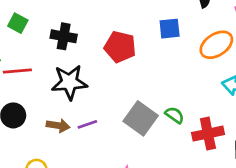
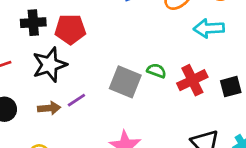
red pentagon: (120, 47) -> (70, 29), moved

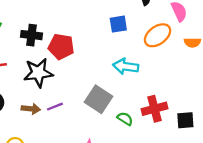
cyan arrow: (209, 28) -> (126, 66), moved
green semicircle: (157, 71) -> (125, 119), moved

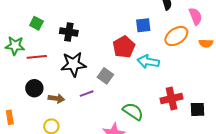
red pentagon: (61, 47) -> (124, 47), moved, turned 30
gray square: (98, 99) -> (105, 76), moved, size x0.7
brown arrow: (31, 109) -> (56, 98), moved
green semicircle: (125, 119) -> (133, 111), moved, size x1.5

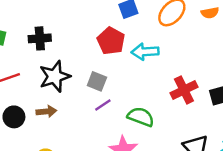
purple line: (87, 94) -> (103, 105), moved
brown arrow: (56, 98) -> (46, 111), moved

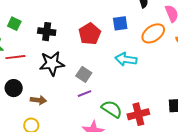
red pentagon: (111, 41) -> (90, 34), moved
red cross: (184, 90) -> (138, 114), moved
brown arrow: (46, 111) -> (38, 100), moved

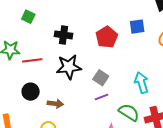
green square: (14, 24) -> (28, 17), moved
cyan arrow: (126, 59) -> (142, 83), moved, turned 65

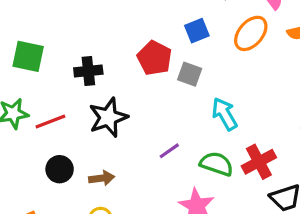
green square: (28, 17) -> (28, 56), size x1.5
gray square: (101, 78) -> (190, 74), moved

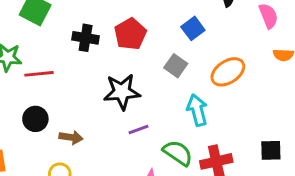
blue square: (197, 31) -> (193, 28), turned -30
orange ellipse: (251, 33) -> (228, 72), moved
red pentagon: (154, 58) -> (130, 34), moved
black star: (108, 117) -> (122, 92), moved

